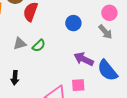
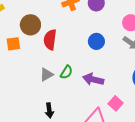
purple arrow: (84, 59) -> (93, 79), moved
pink square: (78, 85) -> (116, 103), turned -32

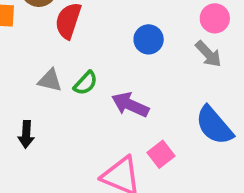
gray triangle: (46, 75) -> (50, 80), turned 32
black arrow: (49, 110) -> (26, 134), moved

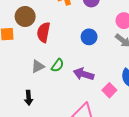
gray triangle: (50, 80) -> (38, 66), turned -32
pink square: (161, 154) -> (109, 90), moved

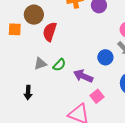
blue circle: (89, 37) -> (105, 57), moved
pink square: (109, 90) -> (97, 96), moved

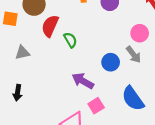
gray triangle: (40, 64) -> (22, 53), moved
green semicircle: (59, 65) -> (70, 40), moved, turned -80

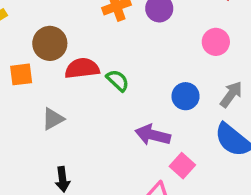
red semicircle: (50, 26) -> (82, 68), turned 75
gray arrow: (134, 55) -> (231, 94), moved, turned -90

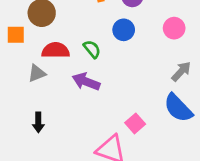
red semicircle: (82, 68) -> (56, 50), moved
blue circle: (186, 96) -> (124, 30), moved
purple arrow: (153, 135) -> (86, 82), moved

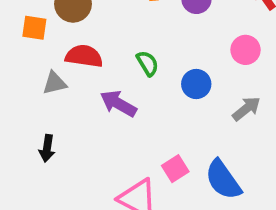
blue circle: (124, 30) -> (196, 84), moved
green semicircle: (92, 49) -> (148, 63), moved
blue semicircle: (178, 108) -> (223, 180), moved

